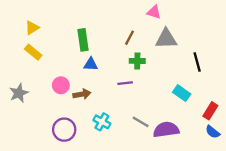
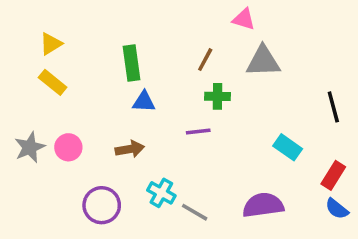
black line: (197, 62) -> (333, 107), moved
pink circle: (61, 85) -> (68, 147), moved
gray line: (141, 122) -> (195, 212), moved

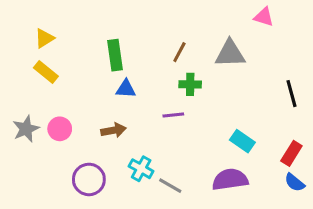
pink triangle: (244, 19) -> (264, 17), moved
cyan rectangle: (288, 147) -> (242, 141), moved

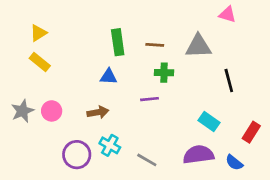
brown line: (179, 52) -> (155, 45), turned 66
green rectangle: (115, 55) -> (118, 42), moved
black line: (291, 94) -> (229, 81), moved
cyan cross: (141, 169) -> (110, 145), moved
blue semicircle: (295, 183) -> (234, 163), moved

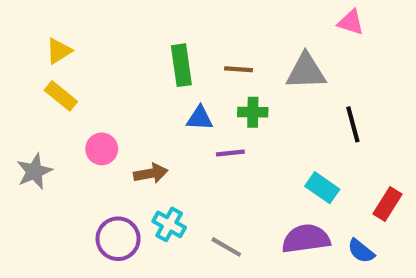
blue triangle: (108, 77) -> (200, 118), moved
pink circle: (52, 111) -> (102, 149), moved

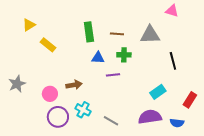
yellow rectangle: (61, 96) -> (48, 45), moved
pink circle: (102, 149) -> (50, 94), moved
cyan rectangle: (322, 188) -> (158, 92), turned -70
blue semicircle: (361, 251) -> (177, 123), turned -32

